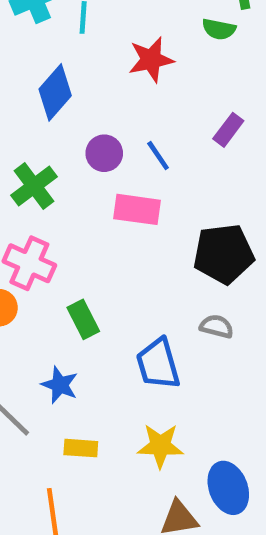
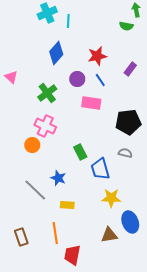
red star: (151, 60) -> (97, 56), moved
green rectangle: (83, 319) -> (80, 152), moved
yellow star: (160, 446) -> (111, 198), moved

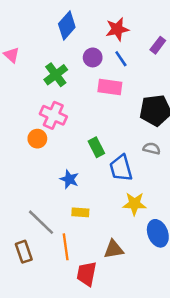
gray line: (35, 190) -> (41, 222), moved
brown triangle: (109, 235) -> (114, 249), moved

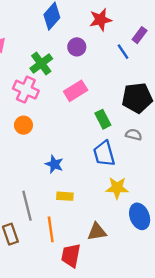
blue line: (121, 59) -> (123, 52), moved
pink rectangle: (110, 87) -> (76, 91), moved, turned -40
pink cross: (53, 115) -> (26, 90), moved
green rectangle: (96, 147) -> (103, 119), moved
gray line: (41, 222) -> (27, 206), turned 32

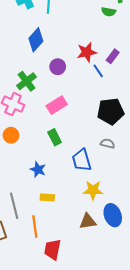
red star: (100, 20) -> (87, 52), moved
green rectangle: (103, 119) -> (55, 137), moved
brown triangle: (97, 232) -> (88, 221), moved

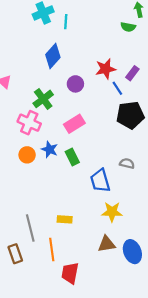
black pentagon: (111, 111) -> (130, 115), moved
blue star: (38, 169) -> (50, 149), moved
blue ellipse: (113, 215) -> (132, 252), moved

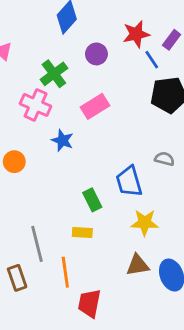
orange circle: (27, 155) -> (14, 162), moved
green rectangle: (72, 157) -> (92, 200), moved

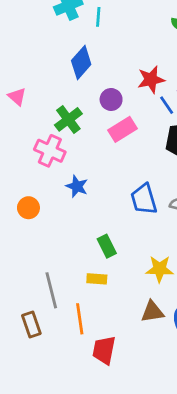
pink rectangle: (95, 106) -> (122, 129), moved
blue trapezoid: (129, 181) -> (144, 199), moved

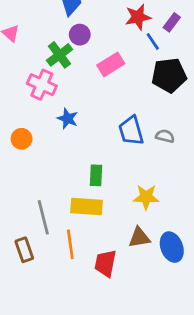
purple circle: (111, 99) -> (80, 35), moved
green rectangle: (107, 246) -> (96, 175), turned 30
yellow rectangle: (97, 279) -> (87, 206), size x1.6
red trapezoid: (104, 350) -> (105, 263), moved

